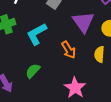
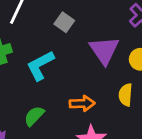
orange arrow: (69, 50) -> (82, 103), moved, turned -60

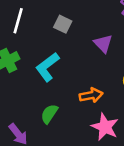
purple triangle: (104, 50) -> (103, 44), size x0.7

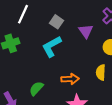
purple triangle: (103, 44) -> (86, 31), moved
cyan L-shape: (47, 67) -> (52, 47), moved

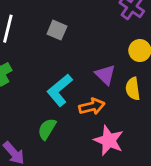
purple triangle: (86, 31) -> (105, 75), moved
cyan L-shape: (52, 47) -> (60, 90), moved

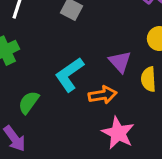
green semicircle: (47, 129) -> (29, 102), moved

